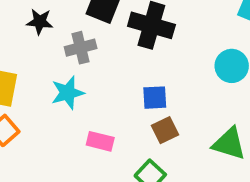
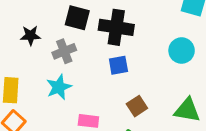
blue square: (155, 98) -> (118, 65), moved

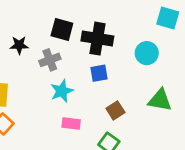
cyan circle: (182, 51) -> (147, 53), moved
cyan star: (59, 87) -> (62, 91), moved
green triangle: (187, 110) -> (160, 100), moved

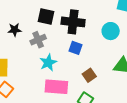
blue square: (99, 73) -> (75, 48), turned 32
pink rectangle: (71, 124) -> (56, 87), size x1.6

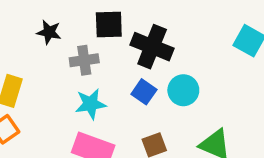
black square: (46, 16) -> (109, 25), turned -30
cyan circle: (111, 31) -> (183, 90), moved

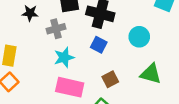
cyan circle: (183, 90) -> (139, 37), moved

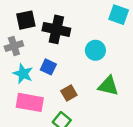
blue square: (99, 45) -> (48, 67), moved
cyan star: (64, 57) -> (23, 74), turned -30

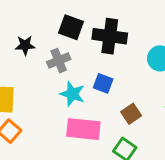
black square: (26, 20) -> (71, 27), turned 36

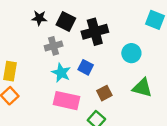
black cross: (110, 36) -> (95, 32), turned -30
black star: (25, 45) -> (39, 18), moved

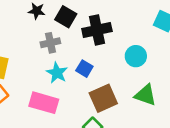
brown square: (104, 93) -> (103, 98), size x1.6
pink rectangle: (67, 101) -> (44, 103), moved

